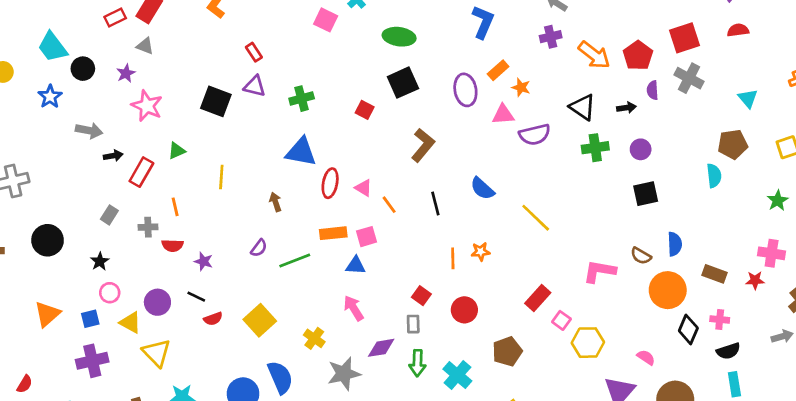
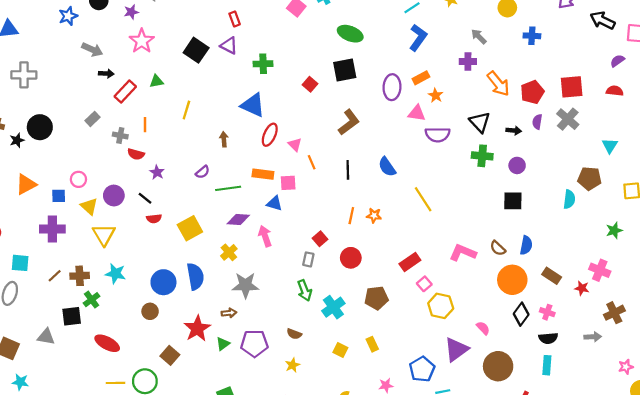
black star: (100, 261) -> (17, 140), moved
purple diamond: (381, 348) -> (238, 220), moved
green arrow: (417, 363) -> (305, 290), turned -36

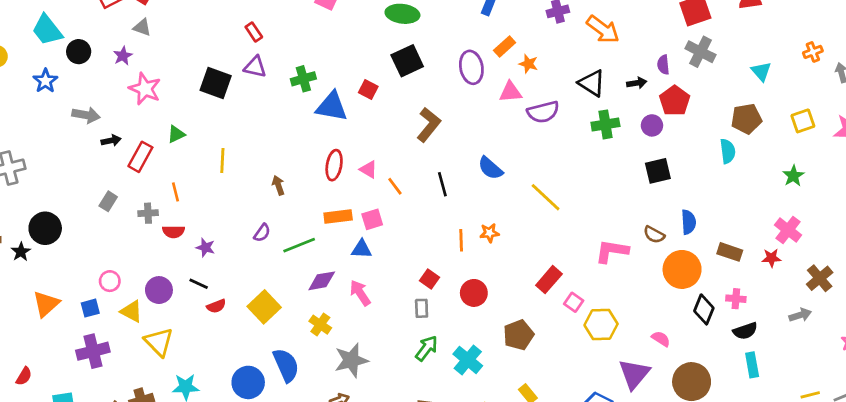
red pentagon: (532, 92) -> (675, 101), moved
blue triangle: (253, 105) -> (332, 107), moved
pink cross: (600, 270) -> (788, 230), turned 30
green arrow: (305, 290) -> (427, 348), turned -108

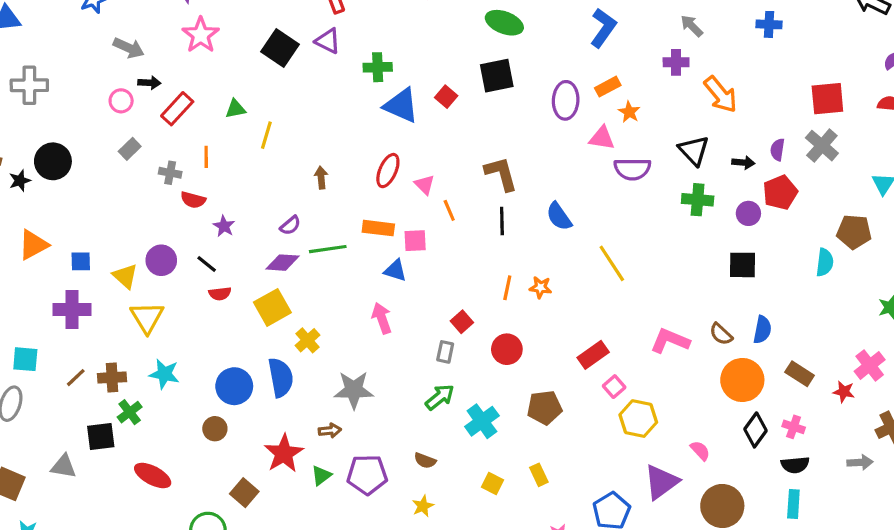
brown L-shape: (429, 125) -> (501, 174), moved, turned -68
green triangle: (176, 134) -> (235, 109), moved
pink circle: (110, 281) -> (121, 101), moved
purple diamond: (322, 281) -> (282, 263), moved
yellow cross: (320, 325) -> (307, 340), moved

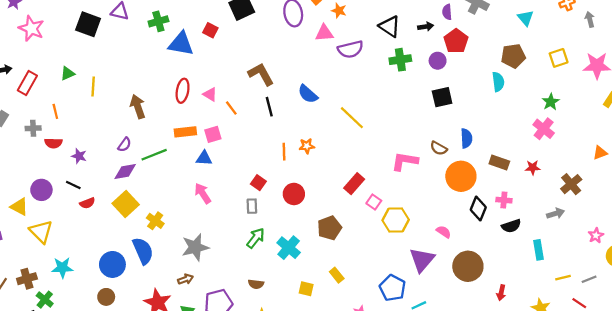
brown arrow: (321, 178) -> (138, 107), size x1.5
pink cross: (870, 365) -> (544, 129), moved
cyan rectangle: (793, 504) -> (538, 250), moved

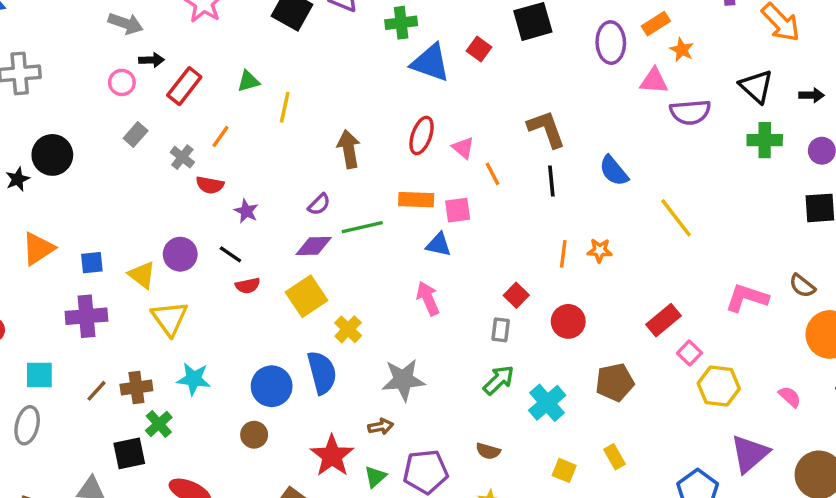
orange line: (55, 111) -> (220, 136), turned 40
gray cross: (33, 128) -> (182, 157), turned 32
pink semicircle: (444, 232) -> (790, 397), moved

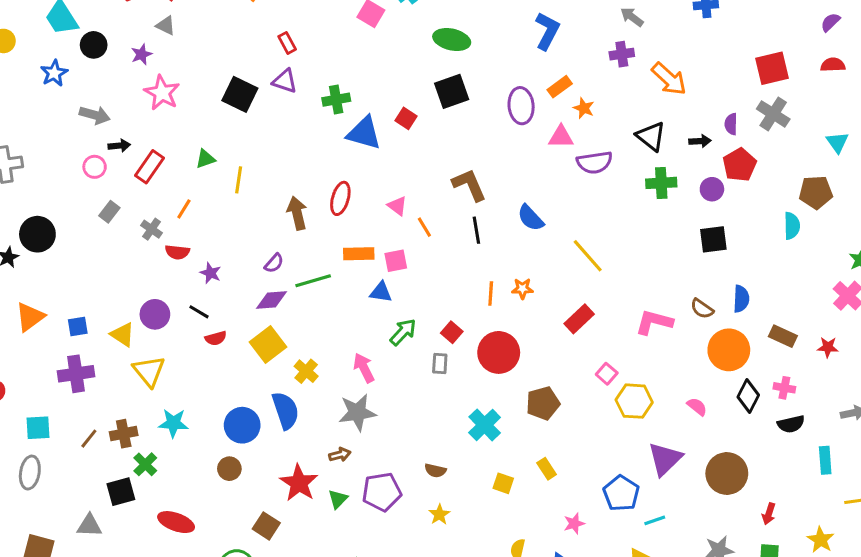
red ellipse: (422, 135) -> (340, 198), moved
pink arrow: (428, 298) -> (364, 368), moved
red rectangle: (664, 320) -> (579, 319), moved
red circle: (568, 321) -> (499, 352), size x1.4
green arrow: (499, 380) -> (403, 332), moved

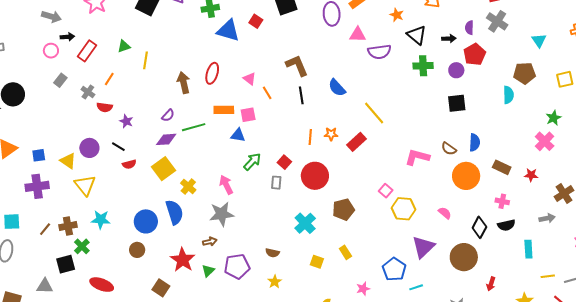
orange star: (584, 108) -> (397, 15), moved
red rectangle: (579, 319) -> (356, 142), moved
black diamond: (748, 396) -> (479, 227), moved

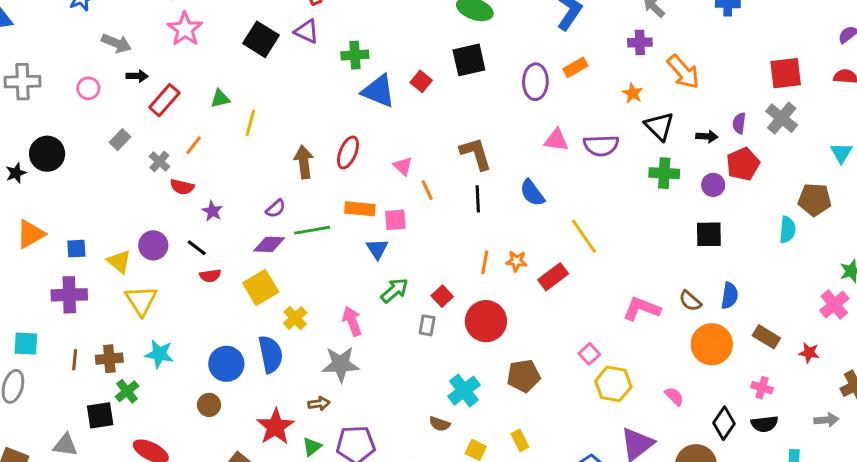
pink triangle: (358, 35) -> (556, 140), moved
pink circle: (51, 51) -> (88, 88), moved
blue triangle: (238, 135) -> (377, 249), turned 42
brown line: (45, 229) -> (75, 360), turned -40
brown semicircle: (272, 253) -> (440, 424), moved

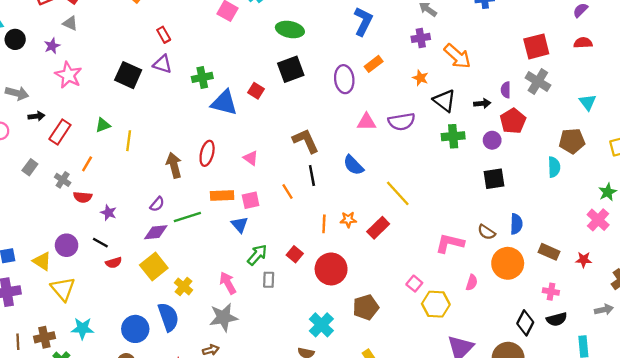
orange line: (427, 190) -> (287, 192), moved
gray rectangle: (427, 325) -> (269, 280), moved
pink semicircle: (674, 396) -> (472, 283), moved, turned 70

